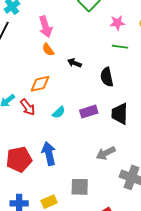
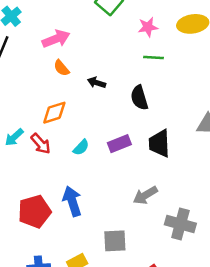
pink arrow: (45, 27) -> (56, 39), turned -90

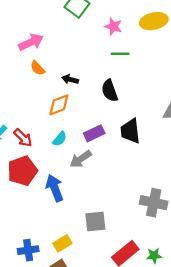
pink star: (148, 27) -> (113, 26), turned 30
orange diamond: (54, 113) -> (59, 105), moved
gray arrow: (145, 195) -> (81, 159), moved
red pentagon: (34, 211) -> (22, 171), moved

